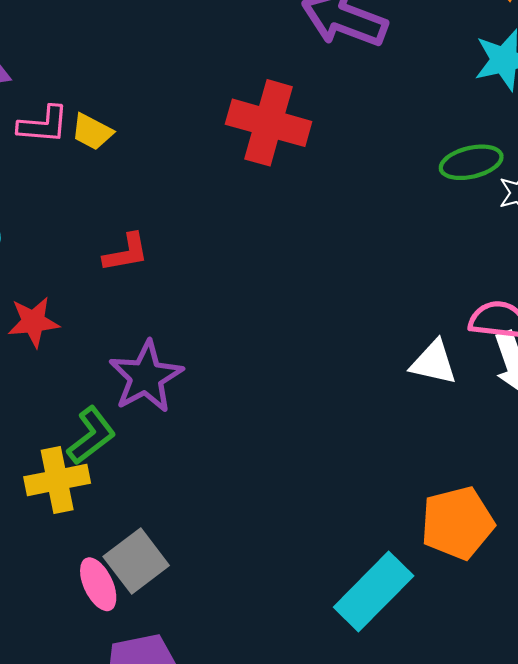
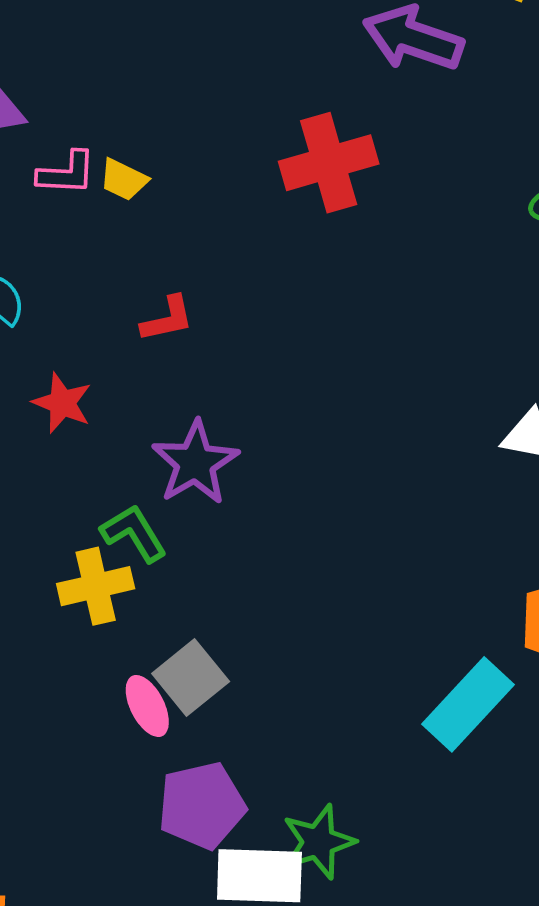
red cross: (269, 123) -> (329, 163), turned -30
red star: (33, 322) -> (62, 403), turned 30
green L-shape: (91, 436) -> (134, 533), turned -82

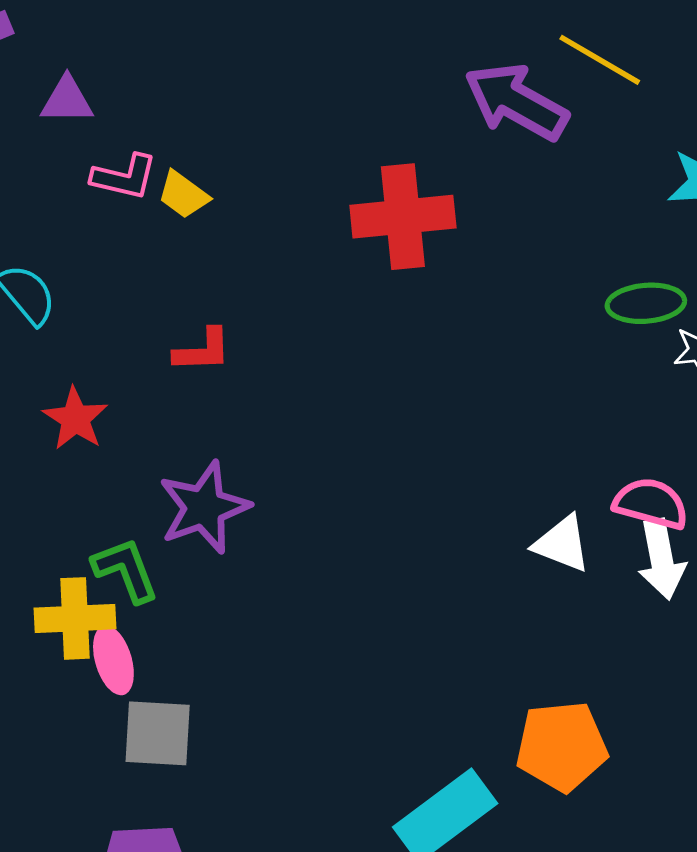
gray square: (191, 678) -> (158, 733), turned 32
pink ellipse: (147, 706) -> (113, 660), moved

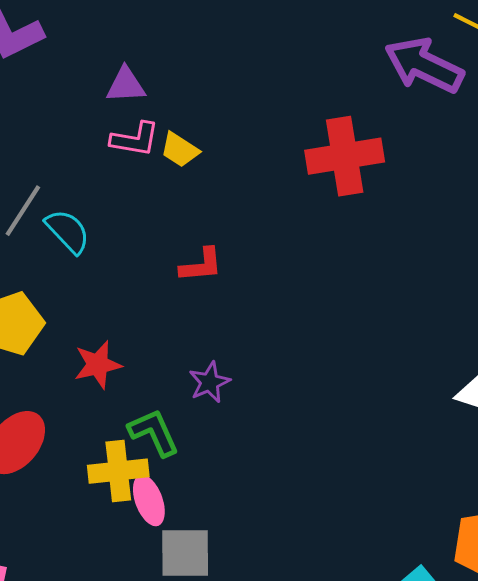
purple triangle: (67, 100) -> (126, 85), moved
red star: (75, 419) -> (98, 365), moved, turned 30
purple star: (204, 507) -> (210, 382), size x0.6

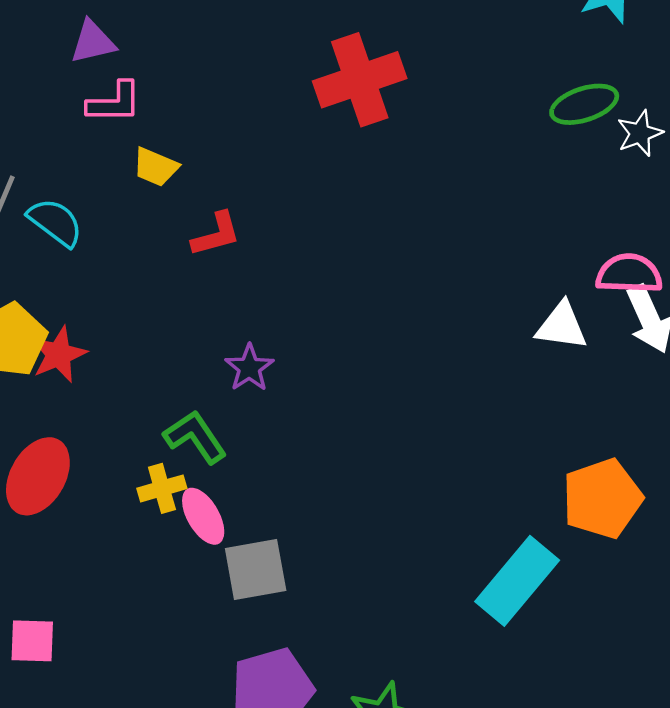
yellow trapezoid: (180, 150) -> (156, 167), moved
red star: (98, 365) -> (59, 354), moved
yellow cross: (118, 471) -> (162, 488), size x0.7

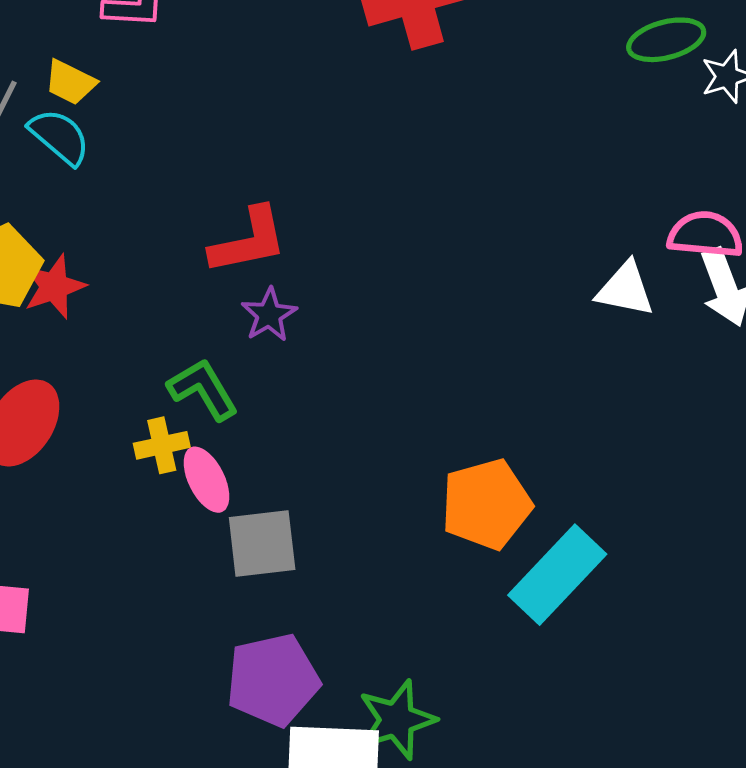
yellow trapezoid: (156, 167) -> (70, 82), moved
red L-shape: (216, 234) -> (248, 241), moved, size x1.4
orange pentagon: (602, 499) -> (486, 504), moved

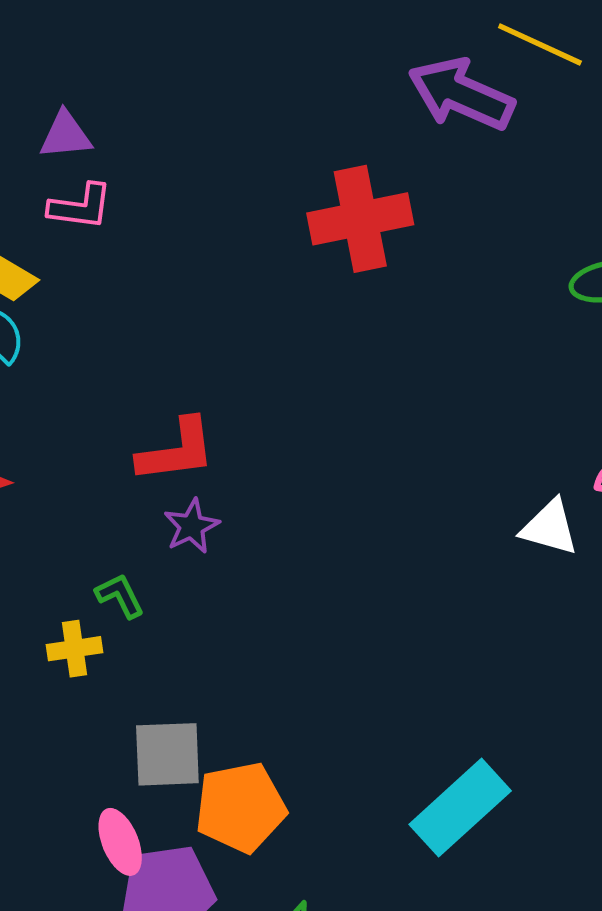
green L-shape: (203, 389) -> (120, 596), size x0.7
pink ellipse: (206, 480) -> (120, 842), moved
orange pentagon: (486, 504) -> (241, 807), moved

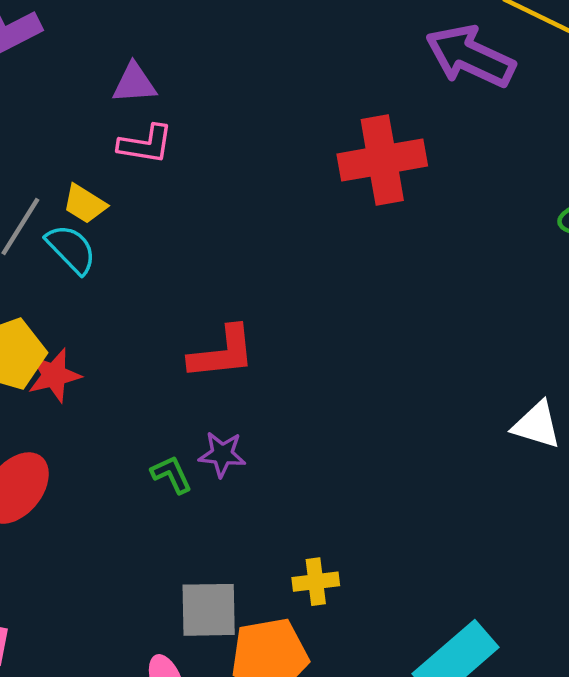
purple star: (192, 526) -> (222, 454), moved, turned 30
yellow cross: (75, 649) -> (316, 582), moved

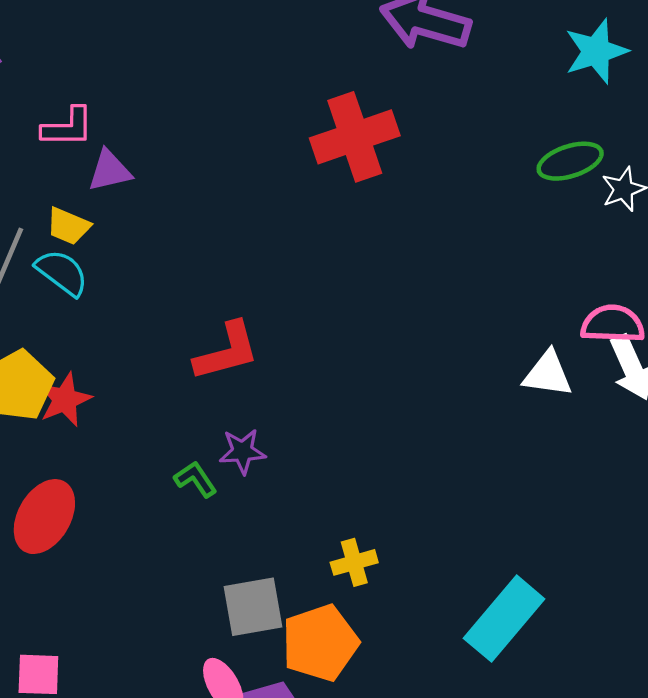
purple triangle: (134, 83) -> (110, 171), moved
pink L-shape: (146, 144) -> (68, 127), moved

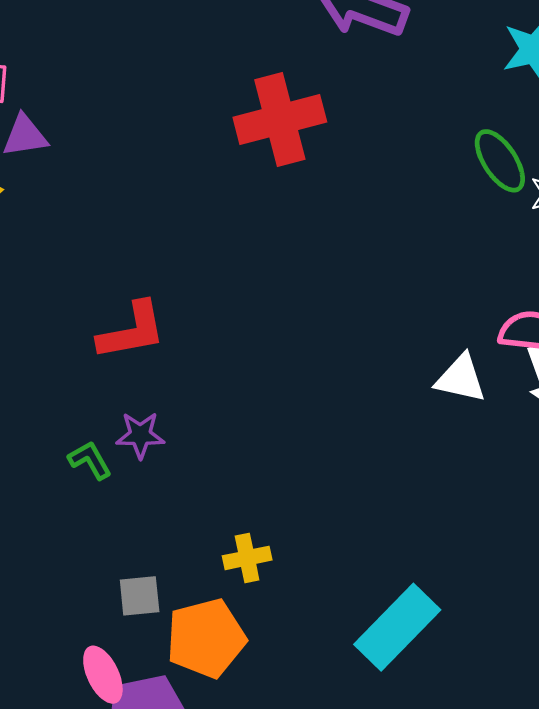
green ellipse: (570, 161) -> (500, 161), turned 70
gray square: (253, 607) -> (140, 596), size x0.7

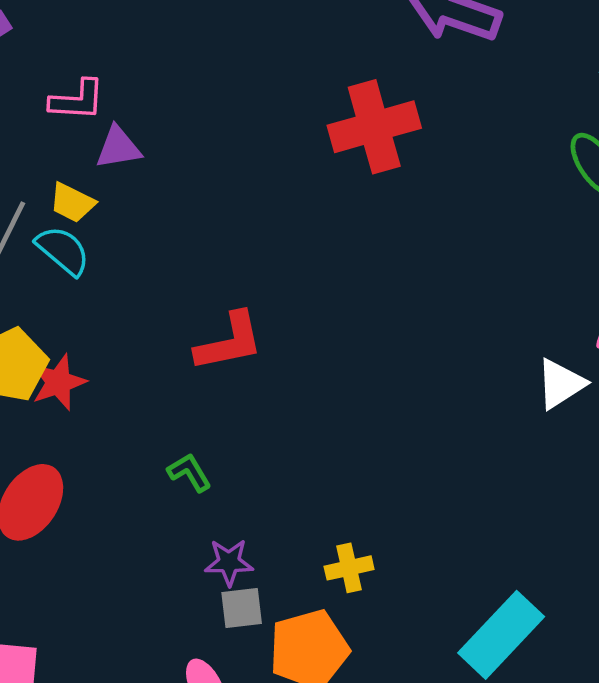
white triangle: (461, 378) -> (561, 384), turned -44
purple star: (140, 435) -> (229, 562), moved

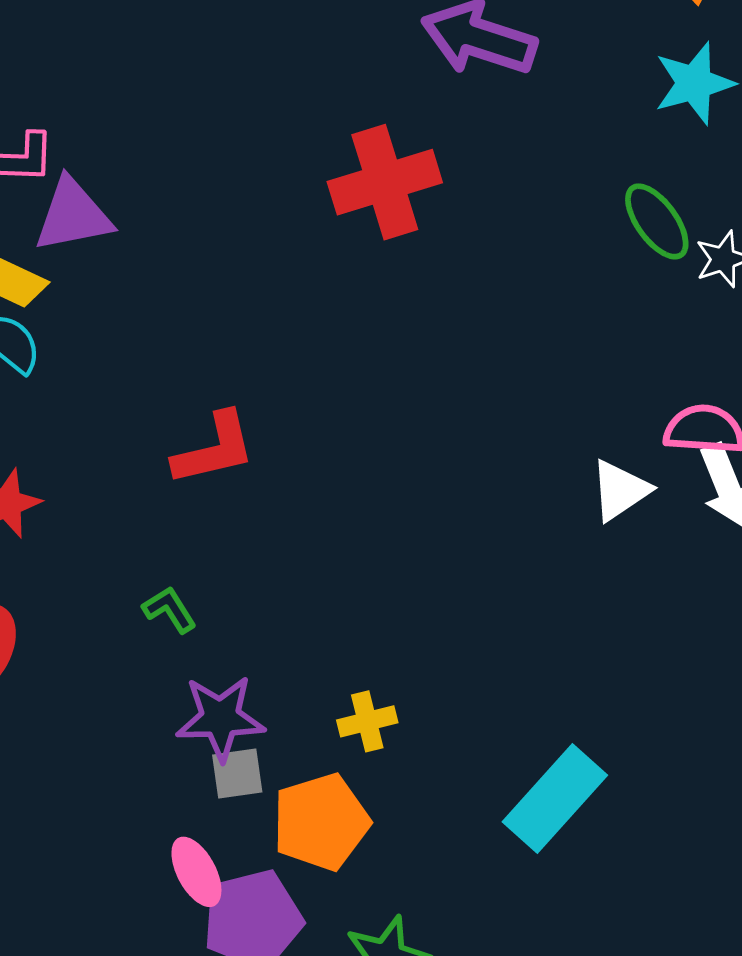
purple triangle: (118, 148) -> (73, 215), size x1.4
purple star: (229, 562) -> (220, 718), size x1.5

